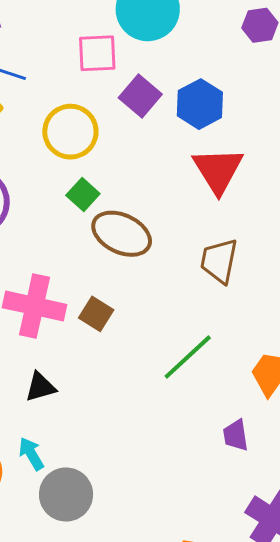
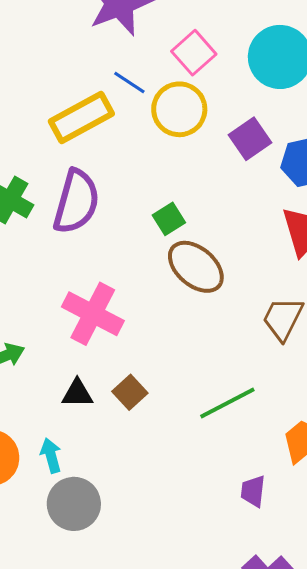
pink square: (97, 53) -> (194, 53), moved, turned 36
yellow circle: (70, 132) -> (179, 109), moved
brown square: (96, 314) -> (130, 392), moved

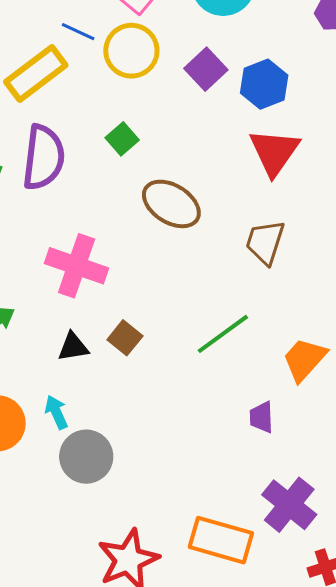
green square: (169, 219) -> (122, 139), moved

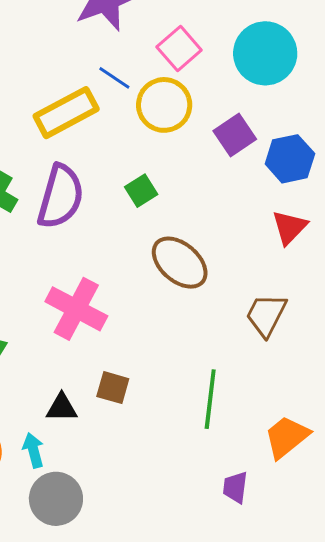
red triangle: (274, 152) -> (289, 227), size x0.7
green line: (223, 334) -> (210, 399), turned -56
brown square: (125, 338) -> (113, 388), turned -32
black triangle: (73, 347) -> (62, 408), moved

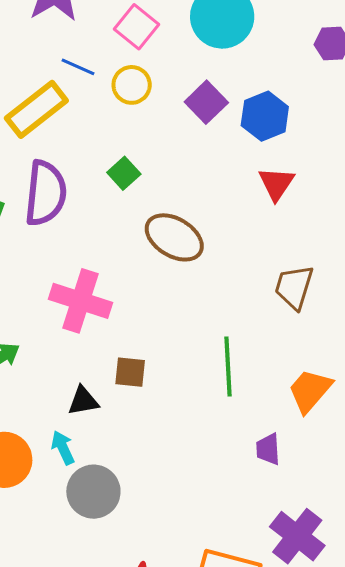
yellow circle: (164, 105) -> (132, 85), size x0.7
brown trapezoid: (266, 315) -> (294, 287), moved

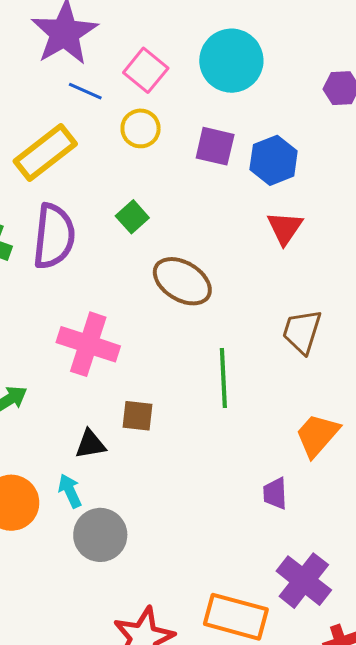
blue line: (78, 67) -> (85, 91), moved
purple square: (206, 102) -> (215, 146), turned -33
green line: (228, 367) -> (223, 378), moved

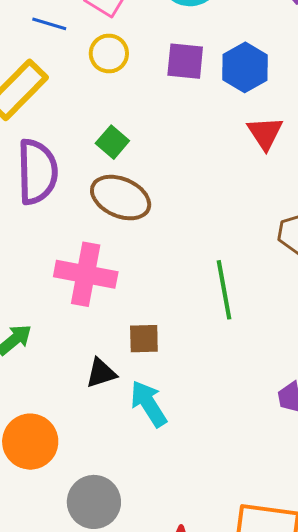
brown ellipse: (182, 281) -> (121, 198), moved
cyan arrow: (70, 491) -> (149, 404), moved, size x1.4
gray circle: (100, 535) -> (94, 502), moved

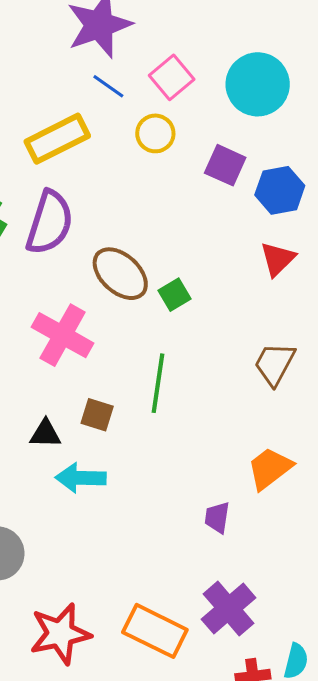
green square: (112, 142) -> (175, 295), moved
green line: (224, 290) -> (158, 383), moved
cyan arrow: (149, 404) -> (81, 478), turned -75

